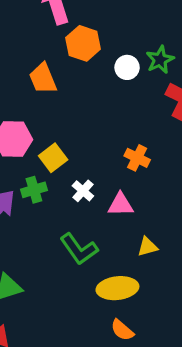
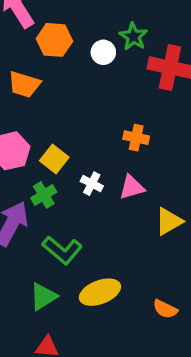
orange trapezoid: (43, 79) -> (24, 84), turned -36
yellow triangle: (148, 247) -> (169, 221), size x1.4
green L-shape: (79, 249) -> (62, 250), moved
yellow ellipse: (117, 288) -> (100, 292), moved

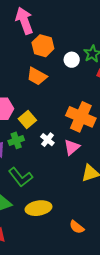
orange trapezoid: (24, 84) -> (37, 76), moved
orange cross: (136, 138) -> (81, 117), size x1.8
pink triangle: (132, 187) -> (72, 147), turned -36

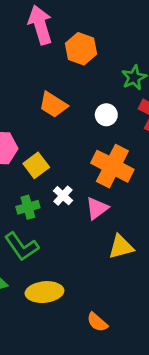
orange hexagon: (43, 46) -> (81, 49), moved
white circle: (72, 60) -> (106, 115), moved
green cross: (16, 140) -> (28, 207), moved

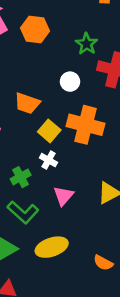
orange trapezoid: (53, 105) -> (27, 103), moved
yellow square: (36, 165) -> (49, 131), moved
pink triangle: (97, 208) -> (63, 196), moved

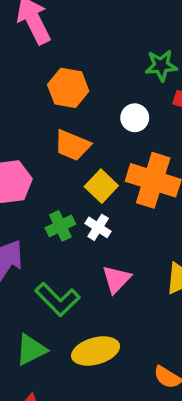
orange hexagon: (35, 29) -> (68, 88), moved
green star: (87, 44) -> (161, 66), turned 30
green cross: (21, 177) -> (60, 226), moved

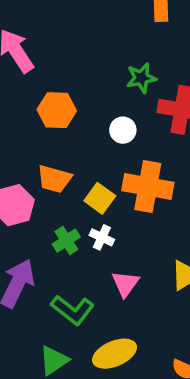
orange trapezoid: (72, 145) -> (54, 179), moved

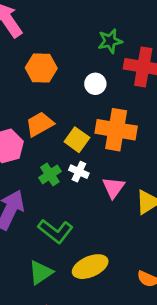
orange trapezoid: (54, 179) -> (40, 124), turned 136
pink triangle: (125, 284) -> (113, 188), moved

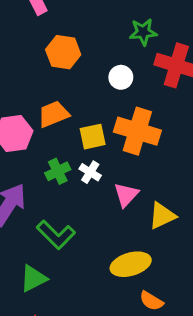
yellow square: (77, 140) -> (93, 137), turned 35
yellow ellipse: (90, 267) -> (131, 264), moved

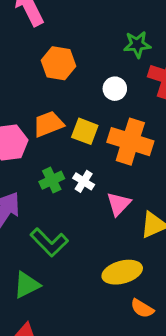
yellow square: (93, 137) -> (85, 131), moved, turned 32

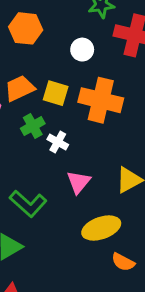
green cross: (52, 180) -> (33, 126), moved
pink triangle: (119, 204) -> (79, 182), moved

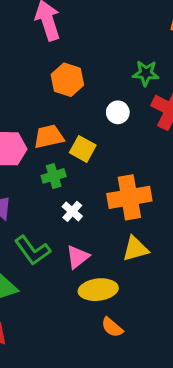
orange cross: (101, 100) -> (129, 197), moved, turned -36
white cross: (58, 142) -> (72, 211), moved
pink triangle: (79, 182) -> (78, 257), moved

